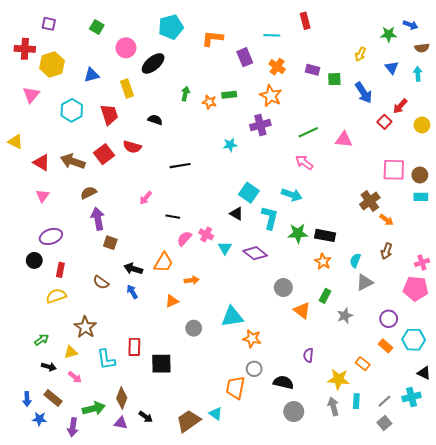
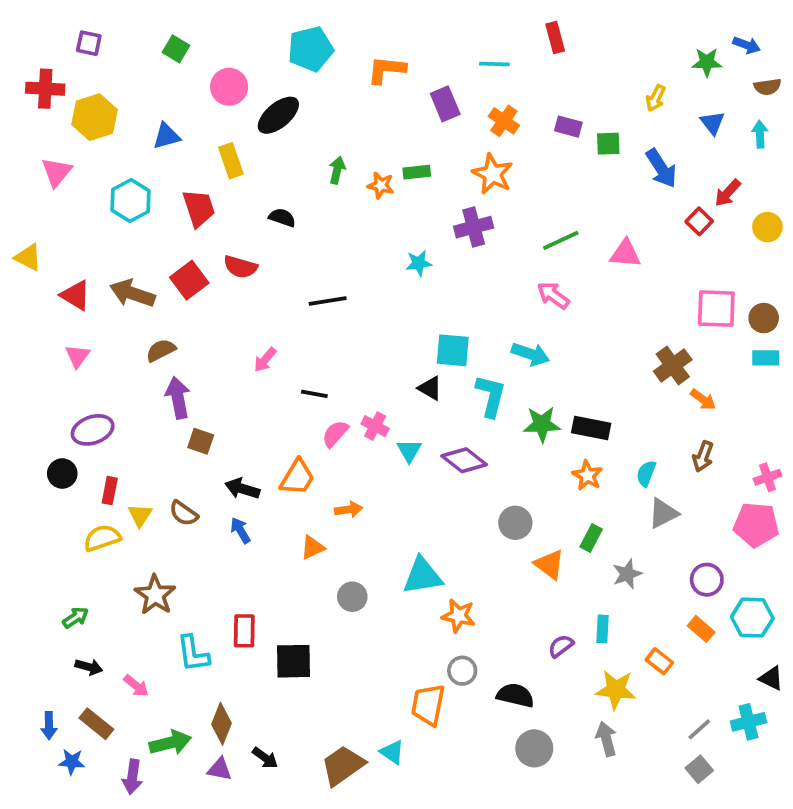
cyan square: (249, 193) -> (453, 350), turned -30
yellow triangle: (71, 352) -> (140, 515), moved, turned -40
purple semicircle: (308, 355) -> (561, 646), turned 48
cyan rectangle: (356, 401) -> (603, 629), moved

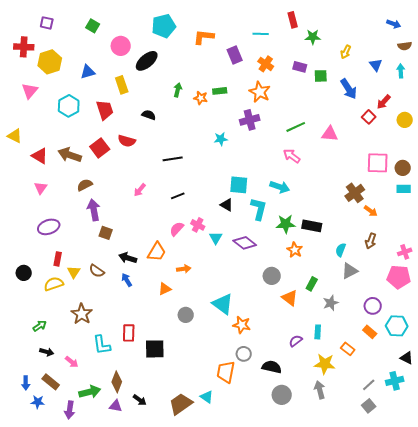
green star: (707, 62) -> (313, 37), moved
black line: (314, 394) -> (178, 196), moved, turned -32
black circle: (62, 474) -> (24, 273), moved
orange star: (587, 475) -> (295, 250), moved
cyan triangle: (422, 576) -> (223, 304), turned 45

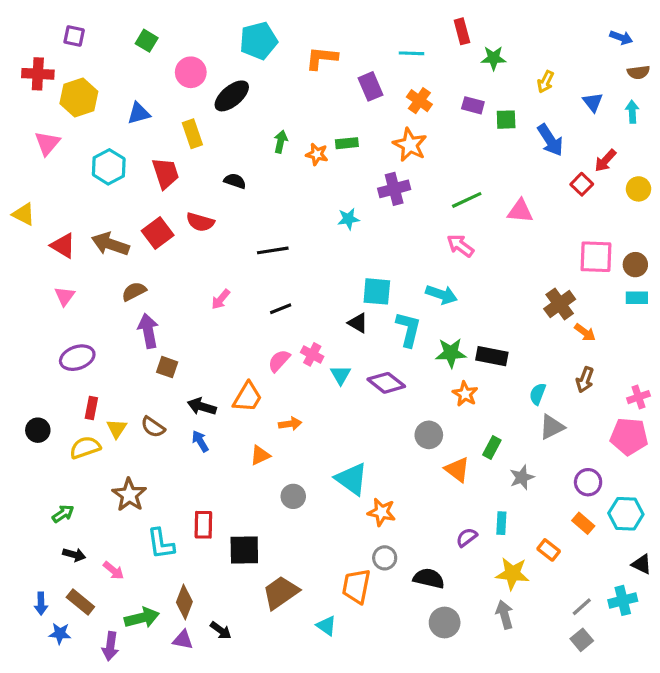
brown trapezoid: (181, 404) -> (281, 593), moved

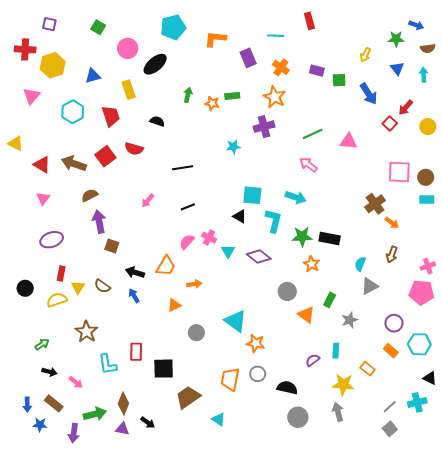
green star: (493, 58) -> (396, 39), moved
orange trapezoid: (356, 586) -> (230, 379), moved

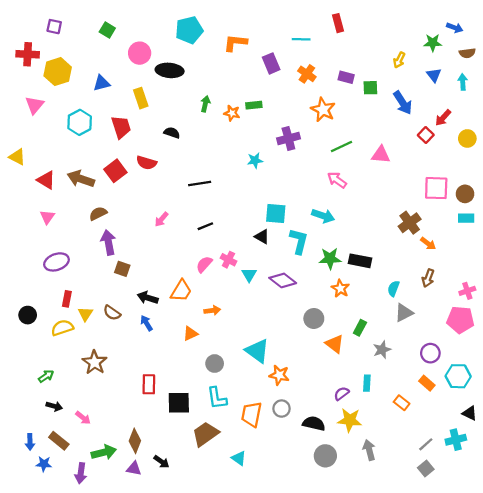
black ellipse: (155, 64) -> (170, 70), turned 45
orange star: (275, 97) -> (323, 110), moved
cyan L-shape: (108, 364) -> (217, 398), moved
yellow star: (343, 384) -> (350, 420), moved

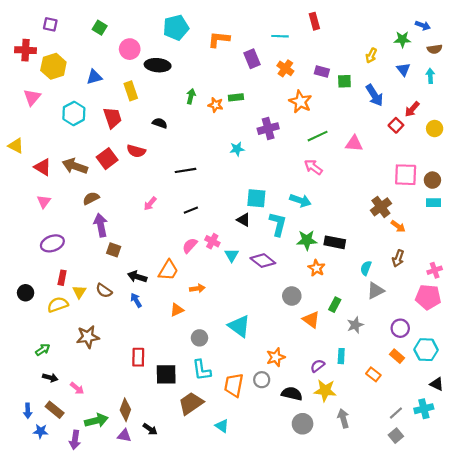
brown star: (95, 362) -> (88, 337), turned 30
orange star: (279, 375) -> (276, 357), moved, turned -30

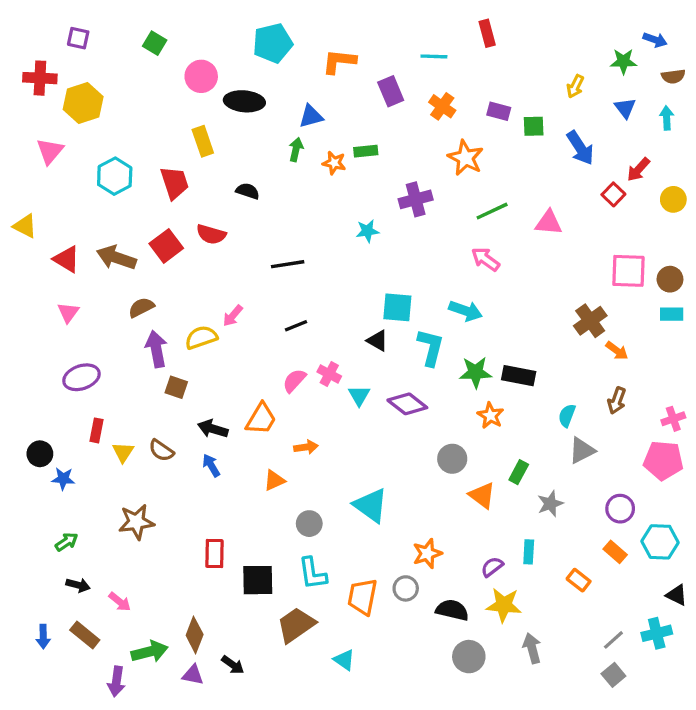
blue triangle: (94, 77) -> (311, 116), moved
yellow semicircle: (58, 305) -> (201, 337), moved
blue star: (41, 431) -> (63, 479), moved

